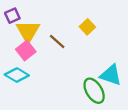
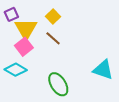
yellow square: (87, 27) -> (53, 16), moved
green ellipse: (94, 91) -> (58, 84), moved

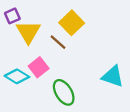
yellow square: (53, 16) -> (72, 23), moved, size x1.5
pink square: (24, 47) -> (39, 67), moved

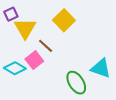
brown line: (58, 42) -> (46, 46), moved
green ellipse: (64, 92) -> (76, 83), moved

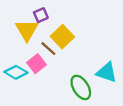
purple square: (11, 14) -> (41, 15), moved
yellow square: (64, 20) -> (62, 37), moved

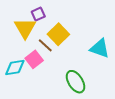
cyan diamond: (16, 72) -> (15, 68), turned -40
cyan triangle: (107, 72) -> (100, 48), moved

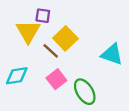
purple square: (38, 14) -> (43, 16), turned 32
pink square: (34, 59) -> (56, 79), moved

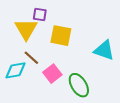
yellow square: (65, 38) -> (61, 36), turned -35
brown line: (51, 51) -> (31, 58), moved

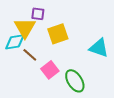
yellow square: (61, 36) -> (58, 34), turned -30
cyan diamond: (16, 70) -> (15, 42), moved

